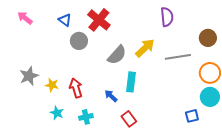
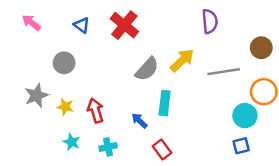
gray circle: (79, 41) -> (64, 63), moved
cyan circle: (210, 97) -> (245, 116), moved

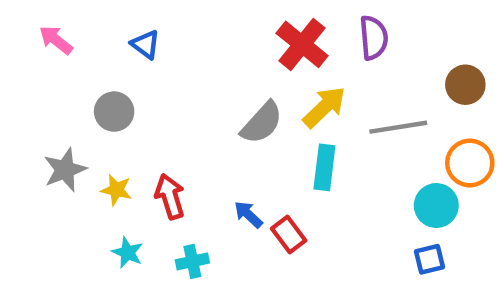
red cross: (124, 25) -> (302, 44), moved
cyan rectangle: (165, 103) -> (324, 167), moved
red rectangle: (162, 149) -> (289, 235), moved

